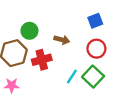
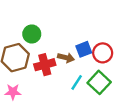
blue square: (95, 21) -> (84, 49), moved
brown arrow: (62, 40) -> (66, 58), moved

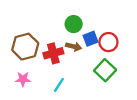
green circle: (32, 34) -> (74, 24), moved
cyan line: (77, 82) -> (59, 85), moved

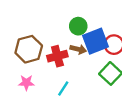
blue square: (90, 39) -> (96, 41), size x1.6

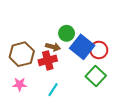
blue square: (96, 41) -> (82, 47), turned -30
brown arrow: (78, 49) -> (53, 47), moved

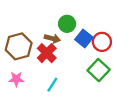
blue square: (82, 47) -> (84, 38), size x0.7
red cross: (48, 60) -> (47, 53), turned -30

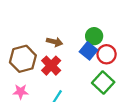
green circle: (67, 24) -> (94, 36), moved
brown arrow: (52, 38) -> (55, 42), moved

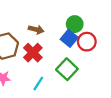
green square: (103, 83) -> (67, 69), moved

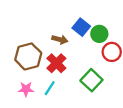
blue square: (69, 38) -> (81, 27), moved
cyan line: (38, 84) -> (50, 88), moved

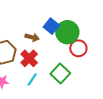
green circle: (99, 34) -> (67, 32), size x1.5
cyan line: (50, 88) -> (32, 79), moved

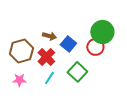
blue square: (51, 26) -> (68, 44), moved
green circle: (67, 32) -> (102, 32), moved

